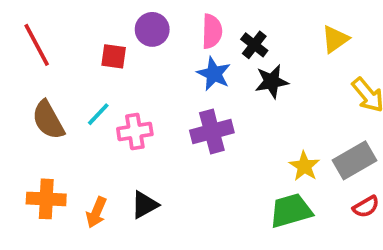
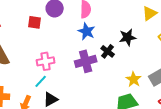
black cross: (254, 45) -> (108, 51), moved
black star: (272, 81) -> (128, 37), moved
cyan line: (98, 114) -> (41, 81), moved

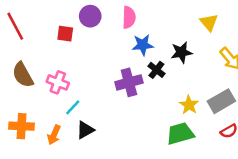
yellow triangle: (150, 13) -> (209, 22), turned -35
blue star: (87, 31) -> (143, 45), moved, turned -30
pink cross: (46, 61) -> (58, 82), moved, turned 30

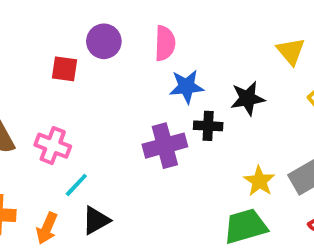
black cross: (156, 70) -> (208, 126), turned -35

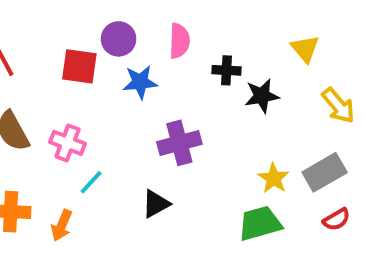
red square: (65, 69) -> (79, 66), size x1.4
blue star: (186, 87) -> (140, 82), moved
black cross: (208, 126) -> (226, 70), moved
black triangle: (96, 220) -> (156, 204), moved

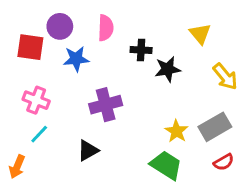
pink cross: (68, 143) -> (36, 100), moved
green trapezoid: (260, 223) -> (166, 165), turned 48

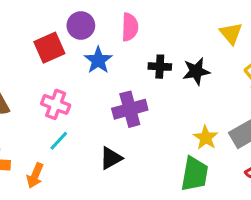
red square: (30, 47) -> (49, 48), turned -32
black cross: (141, 50) -> (160, 67), moved
blue star: (76, 59) -> (98, 60), turned -30
green trapezoid: (166, 165) -> (195, 174), turned 68

